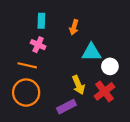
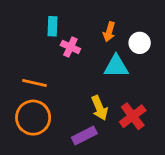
orange arrow: (74, 27) -> (109, 32), moved
pink cross: (38, 45) -> (70, 47), moved
white circle: (110, 66) -> (140, 43), moved

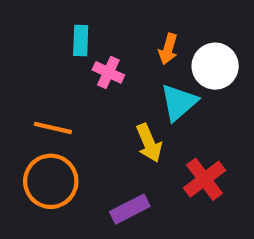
white circle: (140, 43) -> (215, 66), size x1.4
cyan triangle: (116, 66) -> (179, 102), turned -40
yellow arrow: (99, 108) -> (149, 143), moved

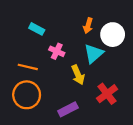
cyan rectangle: (81, 40) -> (37, 29), moved, turned -64
pink cross: (108, 72) -> (57, 51), moved

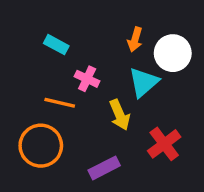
orange line: (28, 67) -> (60, 103), moved

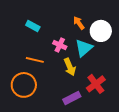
orange arrow: (135, 39) -> (79, 23), turned 128
pink cross: (87, 79) -> (60, 45), moved
purple rectangle: (104, 168) -> (72, 98), moved

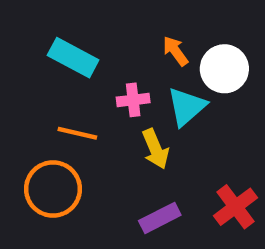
cyan rectangle: (33, 26) -> (73, 58), size x1.5
pink cross: (60, 45) -> (133, 100), turned -32
red cross: (96, 84) -> (236, 207), moved

